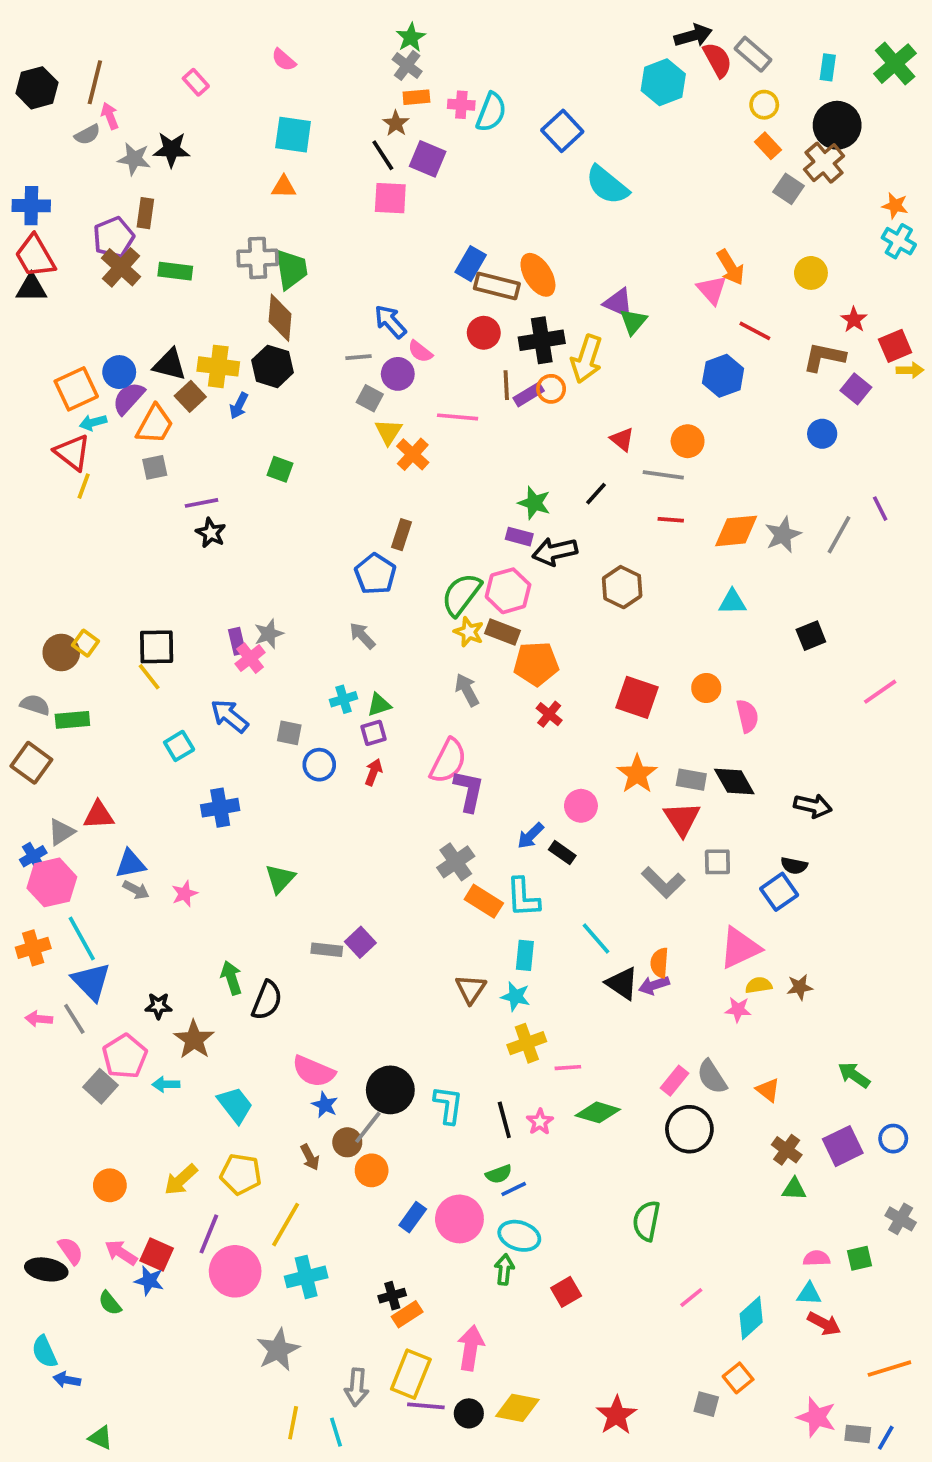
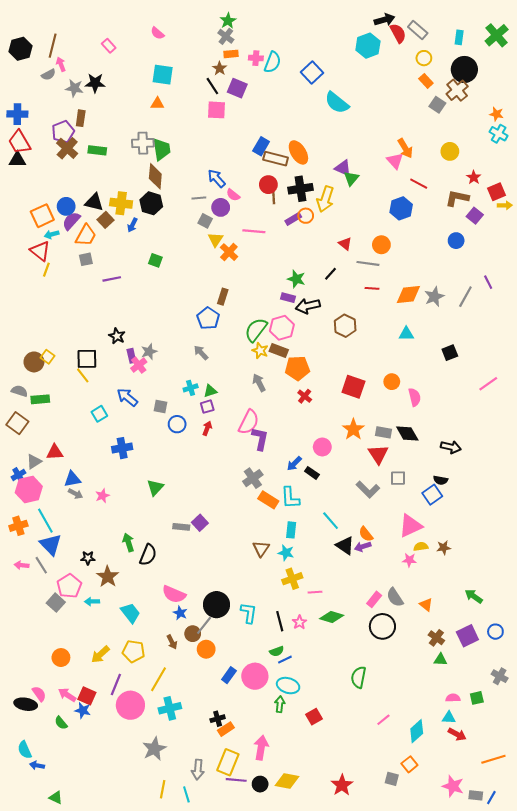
brown line: (506, 385) -> (274, 196), moved
black star: (211, 533) -> (117, 336), moved
orange semicircle: (660, 963) -> (366, 534), turned -42

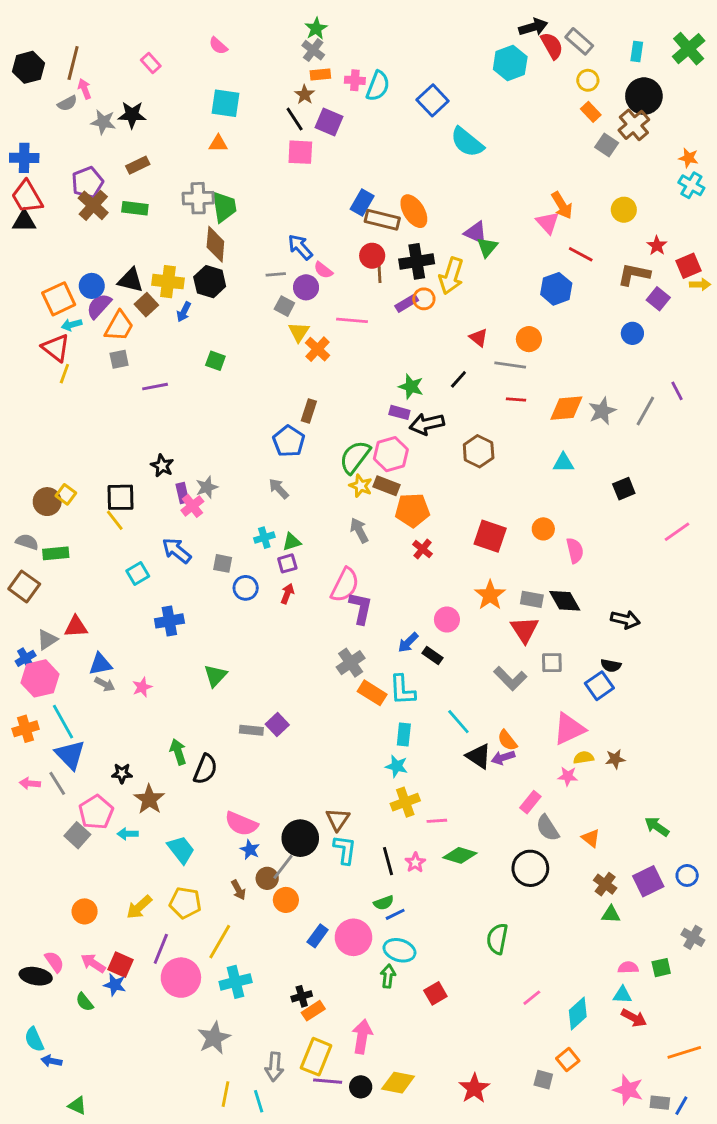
brown rectangle: (81, 118) -> (138, 165), moved, turned 56
brown triangle: (261, 549) -> (338, 819), moved
pink rectangle: (374, 599) -> (530, 802), moved

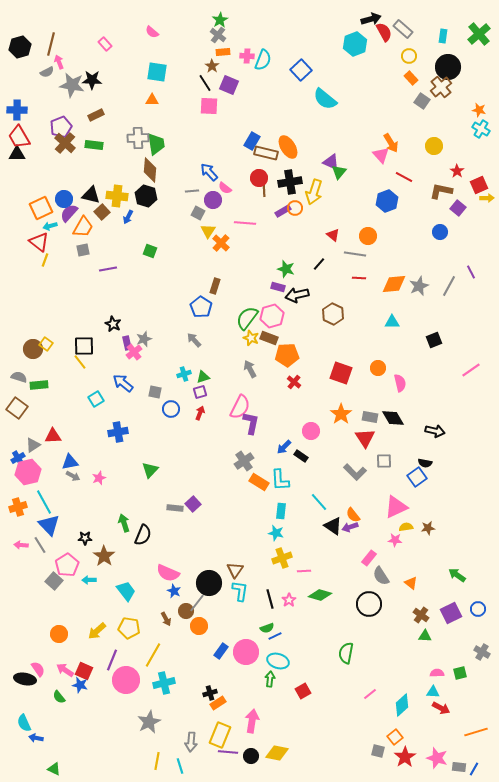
gray star: (103, 122) -> (72, 85), size x1.4
red star: (474, 1088) -> (405, 757), moved

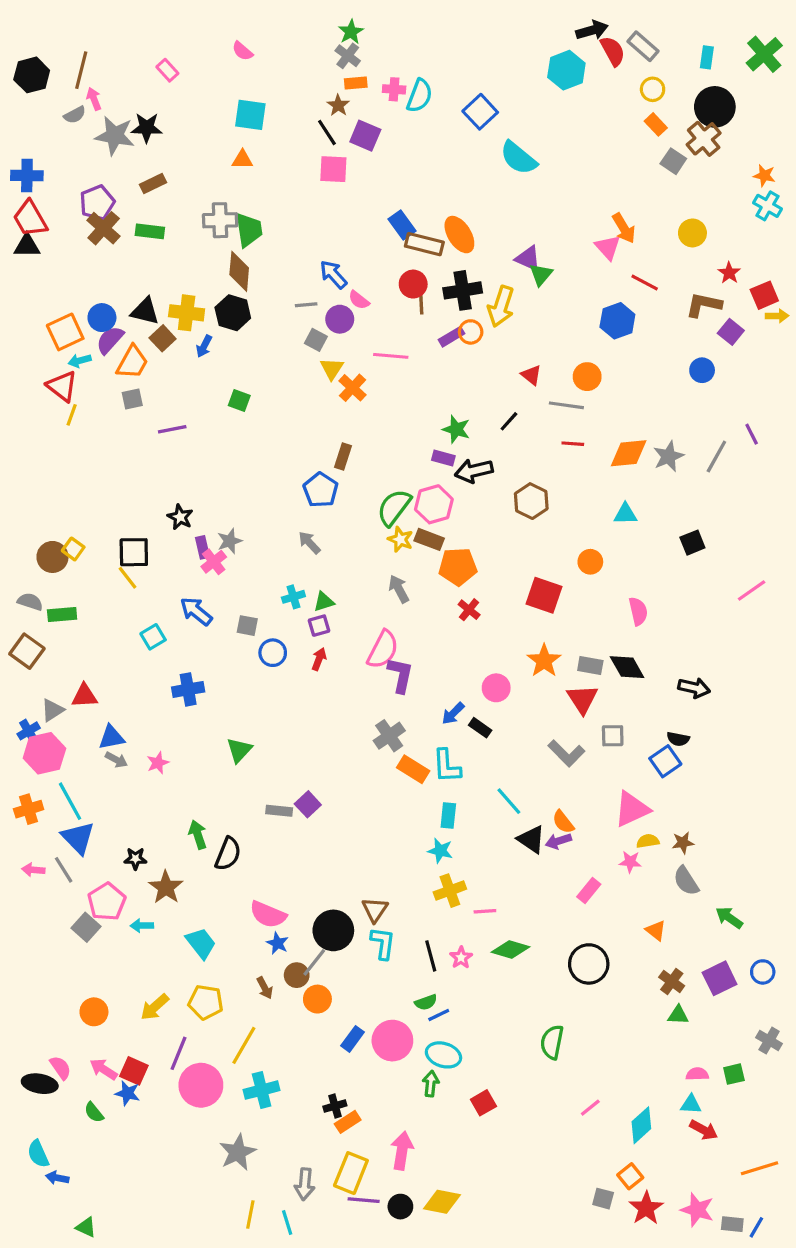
blue rectangle: (252, 141) -> (402, 225), turned -66
orange circle: (378, 368) -> (590, 562), moved
gray semicircle: (381, 576) -> (686, 881), moved

